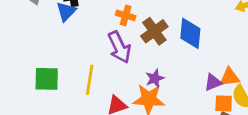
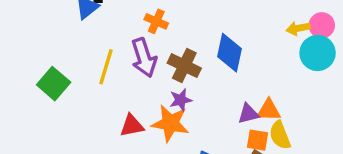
brown cross: (154, 31) -> (184, 66), moved, turned -36
green square: (47, 79) -> (54, 84), turned 32
yellow line: (90, 80) -> (106, 67), moved

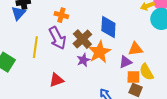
brown cross: (184, 66) -> (82, 39), turned 30
orange triangle: (269, 110) -> (135, 49), moved
orange star: (170, 123) -> (99, 52), moved, turned -30

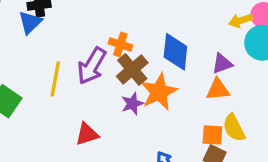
orange cross: (61, 15) -> (120, 44), moved
purple arrow: (57, 38) -> (92, 66), turned 55
purple triangle: (125, 62) -> (222, 64), moved

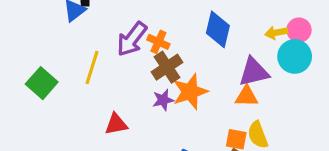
blue diamond: (175, 52) -> (218, 29), moved
purple triangle: (222, 64) -> (254, 72), size x1.5
purple arrow: (92, 66) -> (132, 39), moved

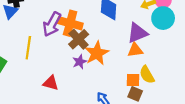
orange cross: (158, 42) -> (70, 23), size x1.6
red triangle: (116, 124) -> (51, 83), turned 35

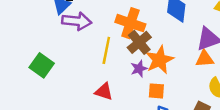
purple arrow: (52, 24) -> (77, 21), moved, turned -115
yellow line: (28, 48) -> (106, 50), moved
orange square: (133, 80) -> (156, 91), moved

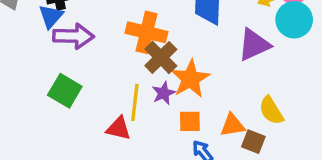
yellow line: (106, 50) -> (135, 102), moved
orange triangle: (205, 59) -> (232, 125), moved
green square: (42, 65) -> (65, 91), moved

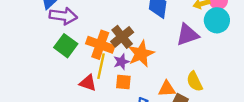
orange cross: (147, 32) -> (100, 45), moved
green square: (65, 91) -> (66, 46), moved
orange square: (190, 121) -> (123, 82), moved

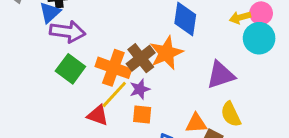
purple triangle: (187, 35) -> (221, 75), moved
orange star: (141, 54) -> (166, 53), moved
yellow line: (101, 66) -> (114, 95), turned 30

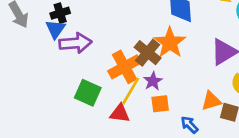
orange cross: (113, 68) -> (125, 67), turned -36
green square: (70, 69) -> (88, 93), moved

